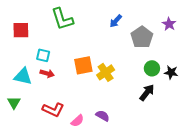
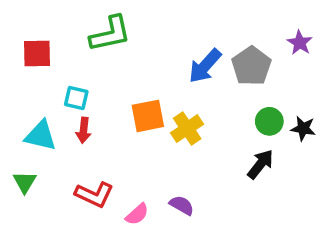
green L-shape: (62, 19) -> (110, 34), turned -85
blue arrow: (116, 21) -> (205, 66), moved, size x1.5
red arrow: (47, 73) -> (84, 130), turned 80

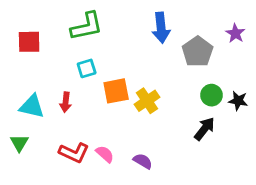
blue arrow: (205, 66) -> (161, 28), moved, turned -48
cyan square: (76, 98) -> (87, 68), moved, turned -30
pink semicircle: (137, 214) -> (105, 154), moved, turned -96

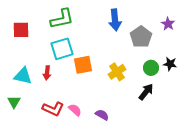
cyan square: (87, 68) -> (62, 49), size x1.6
yellow cross: (147, 101) -> (117, 72), moved
black star: (238, 101) -> (170, 64), moved

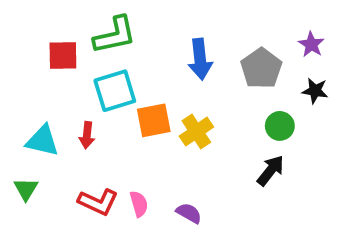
blue arrow: (115, 20) -> (200, 59), moved
red square: (21, 30) -> (63, 55), moved
black star: (170, 64) -> (315, 91), moved
yellow cross: (117, 72) -> (196, 132), moved
pink semicircle: (75, 110) -> (139, 204), turned 32

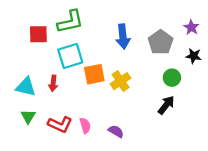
green triangle: (26, 189) -> (28, 116), moved

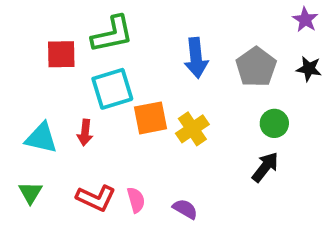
purple star: (191, 27) -> (305, 20), moved
black star: (194, 56) -> (309, 69), moved
green triangle: (28, 116) -> (30, 193), moved

